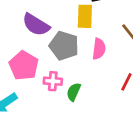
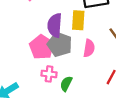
purple semicircle: (36, 25) -> (55, 25), moved, turned 60
pink pentagon: (24, 66) -> (42, 47), moved

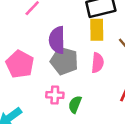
yellow rectangle: (78, 20) -> (97, 30), moved
pink pentagon: (42, 47) -> (20, 64), moved

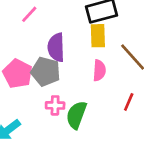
gray pentagon: (64, 61) -> (46, 72), moved
green semicircle: (75, 104) -> (76, 115), size x1.5

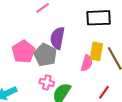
yellow rectangle: (98, 36) -> (96, 51), moved

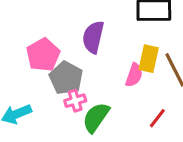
gray pentagon: (45, 55) -> (66, 78), moved
pink cross: (47, 82) -> (75, 101), turned -32

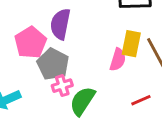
purple semicircle: (93, 37) -> (60, 24), moved
red line: (157, 118) -> (141, 100), turned 30

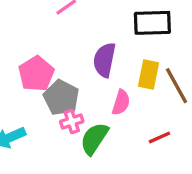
purple semicircle: (60, 24) -> (104, 60), moved
pink semicircle: (118, 60) -> (121, 102), moved

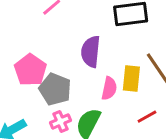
yellow rectangle: (148, 74) -> (131, 78), moved
pink cross: (72, 121) -> (60, 121), moved

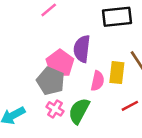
pink pentagon: (30, 70) -> (60, 63), moved
pink cross: (60, 121) -> (55, 109), turned -36

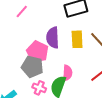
yellow rectangle: (117, 73) -> (77, 39), moved
pink semicircle: (98, 81) -> (67, 73), moved

